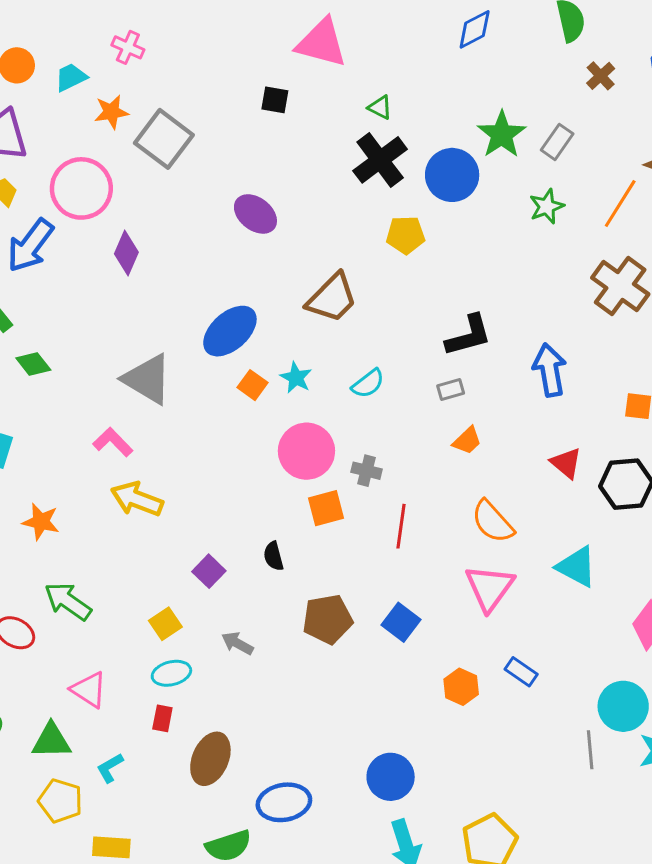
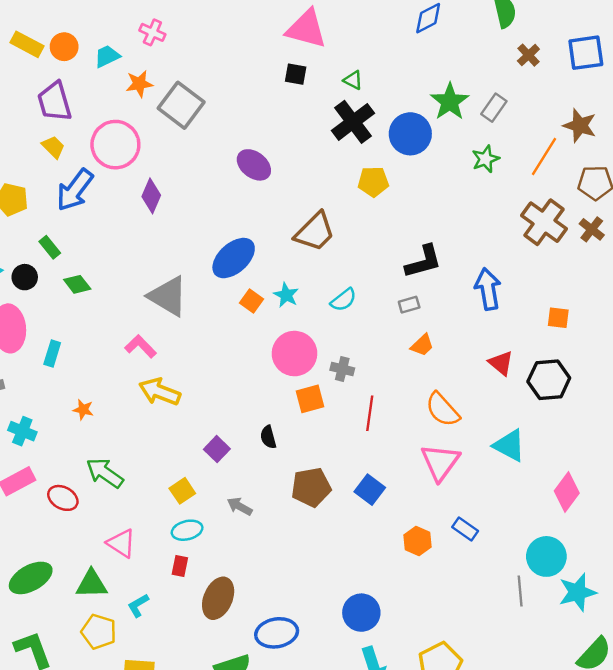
black square: (275, 100) -> (296, 74), moved
orange star: (41, 522) -> (83, 410), size x0.7

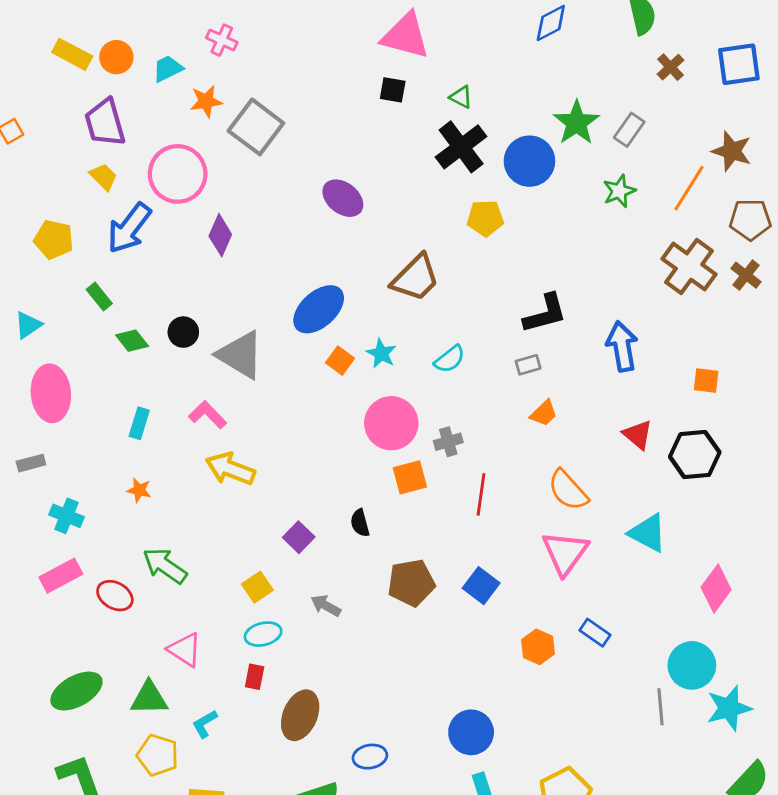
black circle: (25, 277) -> (183, 332), moved
cyan rectangle: (52, 354) -> (139, 423), moved
gray cross: (342, 369) -> (448, 442), turned -30
blue ellipse: (277, 633) -> (370, 757), size x0.7

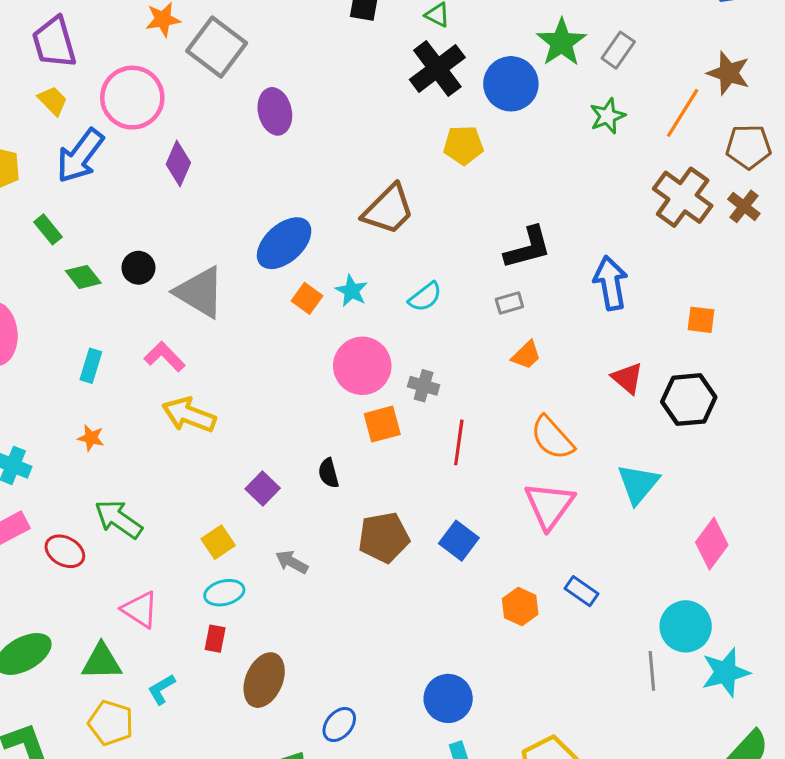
purple ellipse: (343, 198) -> (275, 111), moved, turned 39
gray cross: (448, 442) -> (424, 386), turned 32
cyan triangle: (648, 533) -> (638, 484), turned 42
blue ellipse: (370, 757) -> (339, 725), turned -40

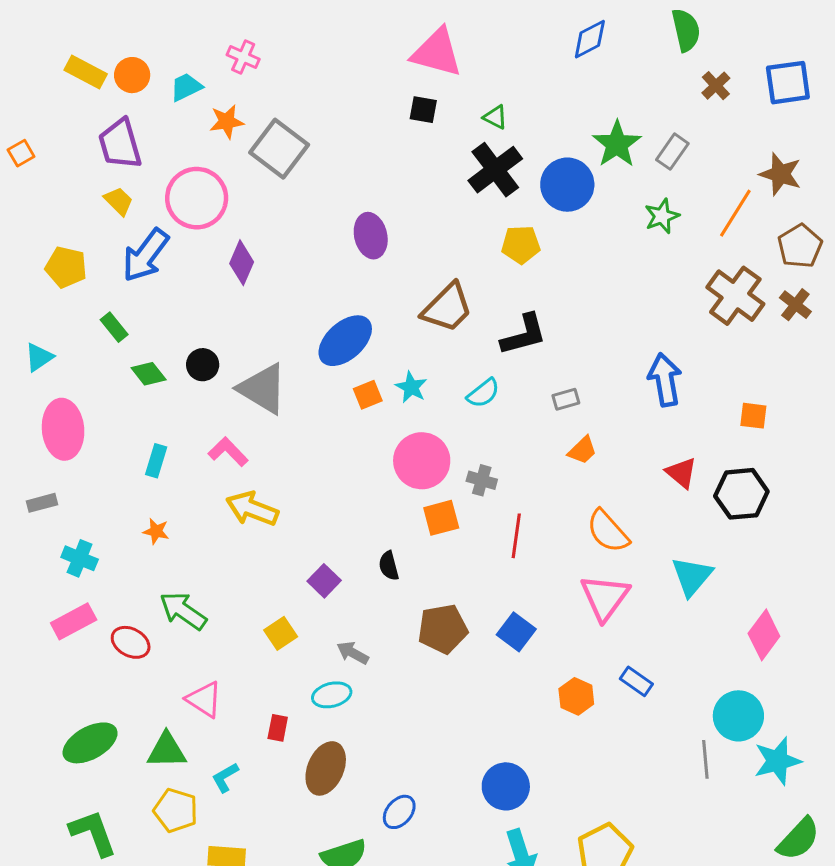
purple ellipse: (275, 111) -> (371, 236), moved
brown pentagon: (749, 147) -> (800, 246), turned -30
black L-shape: (528, 248) -> (524, 335), moved
orange square: (307, 298) -> (368, 395), turned 32
cyan ellipse: (224, 593) -> (332, 695), moved

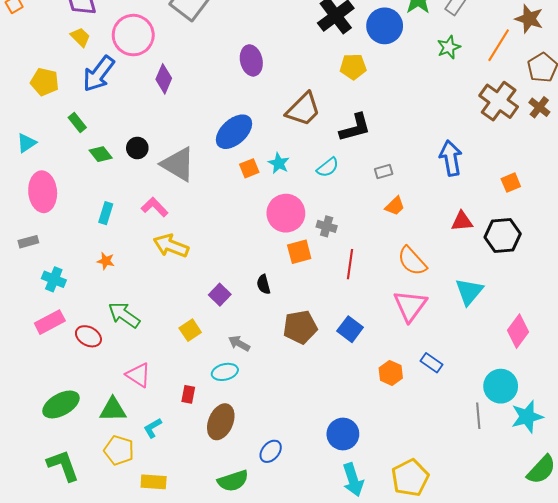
orange square: (753, 416) -> (511, 183), turned -30
red triangle: (681, 473) -> (462, 221), turned -45

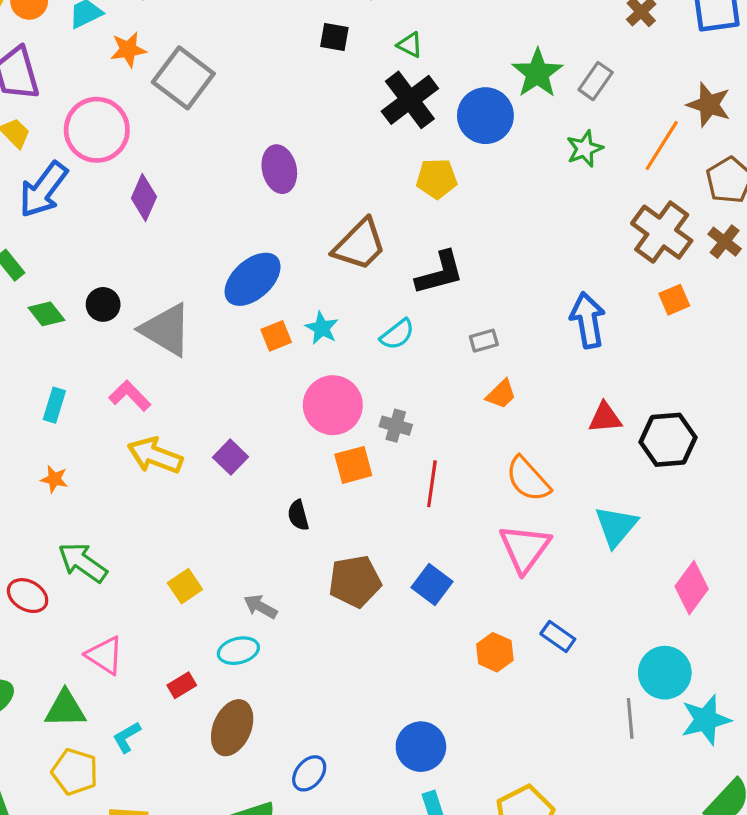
orange square: (511, 183) -> (674, 300), moved
purple square: (220, 295) -> (231, 457), moved
red rectangle: (188, 394) -> (182, 685), turned 48

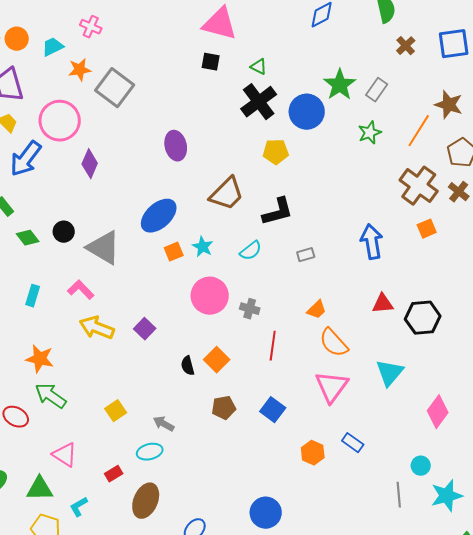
orange trapezoid: (501, 394) -> (317, 310), moved
orange square: (353, 465) -> (217, 360), moved, turned -30
orange star: (54, 479) -> (40, 359), moved, size x1.6
brown pentagon: (355, 581) -> (224, 408), size x0.7
cyan circle: (665, 673) -> (421, 466), size x0.6

